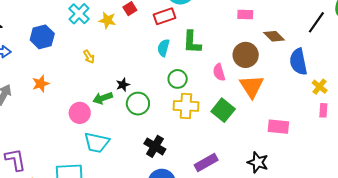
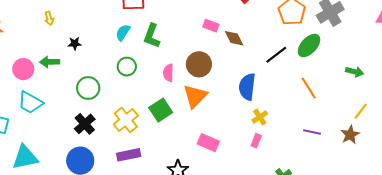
brown diamond: (274, 36) -> (234, 38), moved
black star: (123, 85) -> (75, 43), moved
green circle: (138, 104) -> (88, 88), moved
yellow cross: (186, 106) -> (126, 120), moved, turned 30

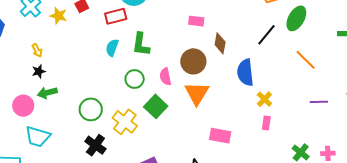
brown diamond: (234, 38) -> (220, 43), moved, turned 50
black star: (75, 43) -> (39, 71), moved
green circle: (127, 67) -> (135, 79), moved
green square: (161, 110) -> (156, 106), moved
yellow cross: (126, 120) -> (125, 122), moved

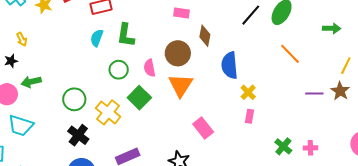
black line: (267, 35) -> (251, 15), moved
black star: (39, 71) -> (11, 61), moved
purple line: (319, 102) -> (314, 93), moved
pink rectangle: (220, 136) -> (203, 128), turned 40

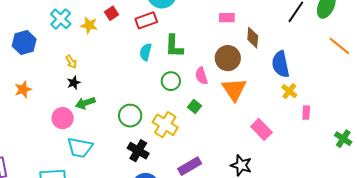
black star: (11, 61) -> (74, 83), moved
yellow cross: (248, 92) -> (289, 91), moved
green square: (139, 98) -> (195, 106), size x0.6

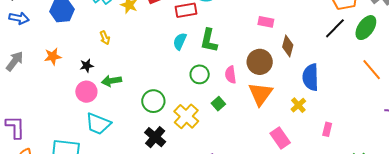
black star: (74, 83) -> (87, 66), moved
yellow cross: (289, 91) -> (298, 105), moved

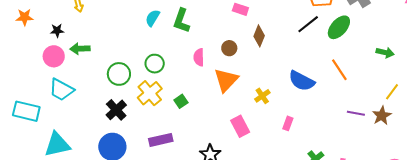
brown circle: (260, 62) -> (229, 48), size x0.6
green circle: (200, 74) -> (155, 64), moved
blue semicircle: (311, 77) -> (302, 81), moved, turned -68
green square: (218, 104) -> (181, 101), moved

